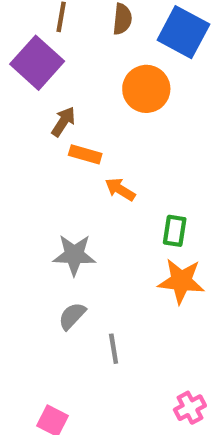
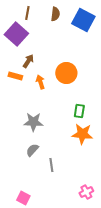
orange circle: (146, 89) -> (66, 73), moved
orange rectangle: (85, 154) -> (15, 76), moved
orange arrow: (120, 189) -> (40, 82), moved, turned 40

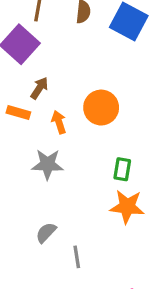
gray star: (33, 122) -> (48, 164), moved

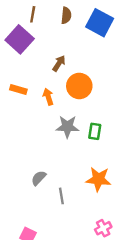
brown arrow: (39, 88) -> (59, 63), moved
gray star: (48, 164) -> (67, 127), moved
orange star: (127, 207) -> (98, 179), moved

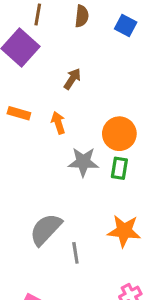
blue square: (100, 23) -> (126, 26), size x0.6
orange circle: (79, 86) -> (119, 134), moved
gray semicircle: (39, 178) -> (46, 229), size x1.6

